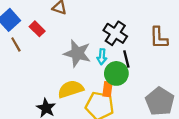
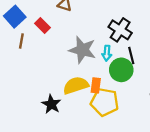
brown line: (16, 44) -> (21, 41), turned 40
orange rectangle: (107, 89) -> (96, 85), moved

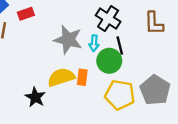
red rectangle: (42, 25) -> (26, 14), turned -64
yellow pentagon: (105, 102) -> (120, 95), moved

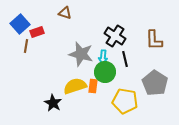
red rectangle: (26, 14) -> (37, 32), moved
green circle: (109, 61) -> (105, 72), moved
gray pentagon: (155, 90) -> (155, 83), moved

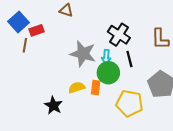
yellow semicircle: (75, 86) -> (77, 87), size x0.7

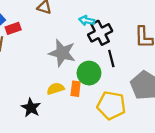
black cross: (119, 35) -> (100, 33), turned 30
cyan arrow: (106, 57) -> (87, 21), moved, turned 96

